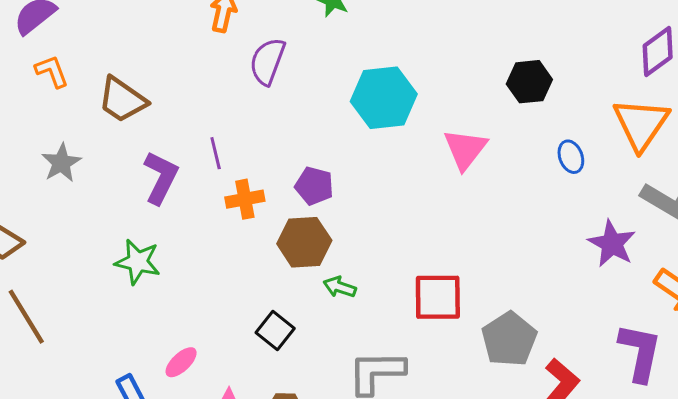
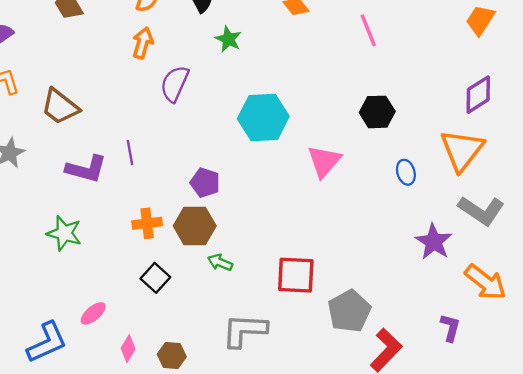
purple L-shape: (161, 178) -> (86, 169), turned 75
orange cross: (245, 199) -> (147, 223), moved
black square: (275, 330) -> (155, 278), moved
purple L-shape: (640, 352) -> (450, 328), size x0.6

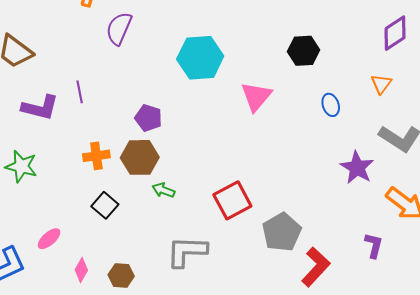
orange triangle: (462, 150) -> (381, 84), size x0.5
red square: (296, 275) -> (232, 200), turned -30

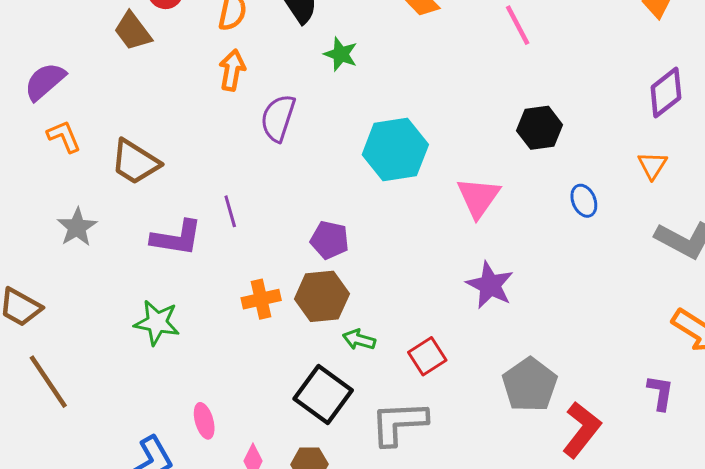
purple star: (357, 168) -> (490, 285), moved
red square: (232, 200) -> (427, 356), moved, size x0.7
black square: (105, 205) -> (323, 394), moved, size x1.5
pink ellipse: (49, 239) -> (204, 421), turned -60

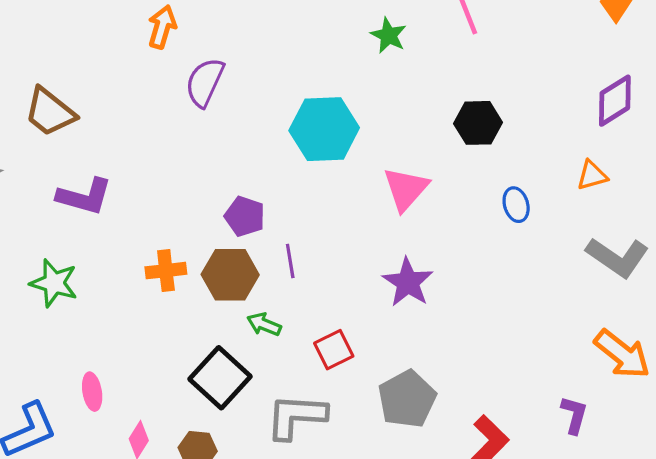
green star: (341, 54) -> (389, 35), moved
orange triangle: (652, 165) -> (592, 175), turned 36
purple line: (230, 211) -> (290, 261), moved
gray pentagon: (530, 385) -> (407, 399), moved

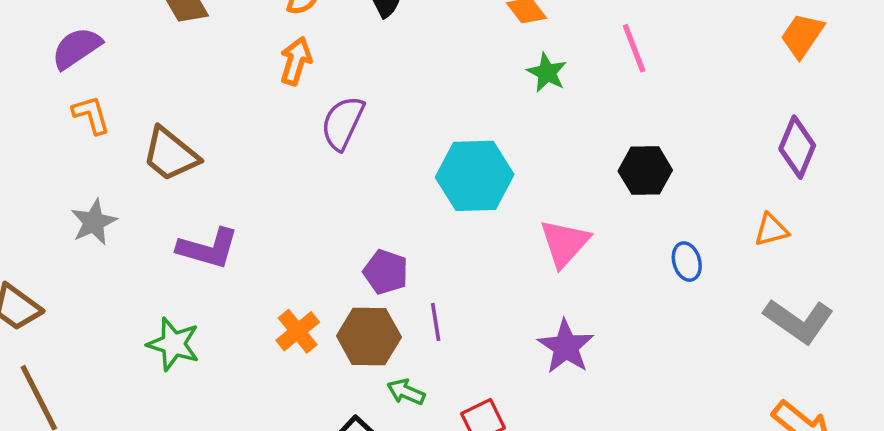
purple diamond: (615, 101) -> (797, 147), turned -36
orange cross: (166, 271) -> (298, 331), turned -33

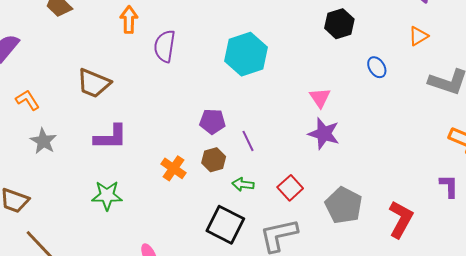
orange L-shape: (91, 115) -> (28, 100), moved
brown trapezoid: (170, 154) -> (94, 83), moved
pink triangle: (565, 243) -> (320, 98), moved, size x0.7
brown hexagon: (369, 337) -> (214, 160), size x0.7

